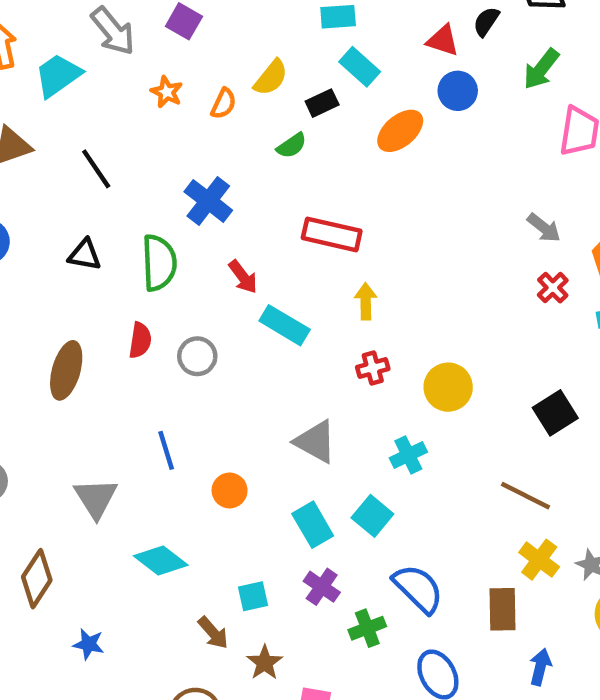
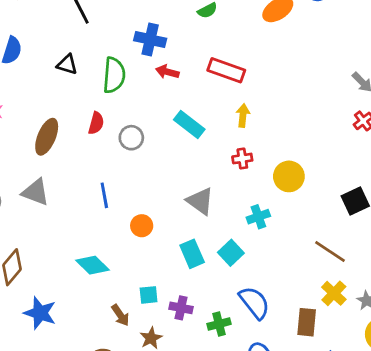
blue cross: (208, 201) -> (150, 39), turned -32
red arrow: (243, 277) -> (167, 72), moved, turned 135
gray triangle: (96, 498) -> (36, 192), moved, turned -44
purple cross: (322, 587) -> (181, 308), moved, turned -30
blue star: (89, 644) -> (40, 313), size x1.6

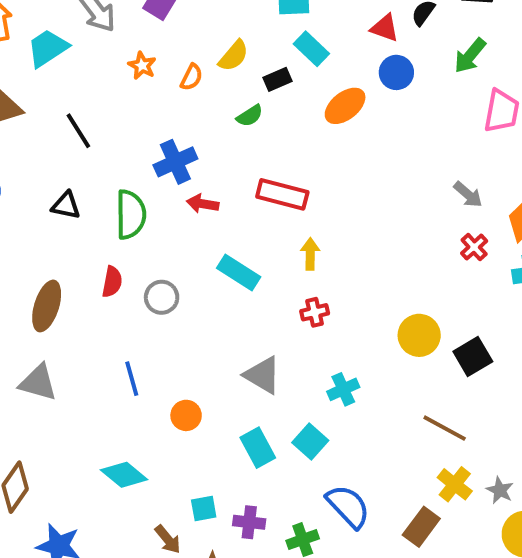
blue cross: (150, 39) -> (175, 162), turned -32
yellow circle: (289, 176) -> (419, 335), moved
brown rectangle: (307, 322) -> (421, 527), turned 36

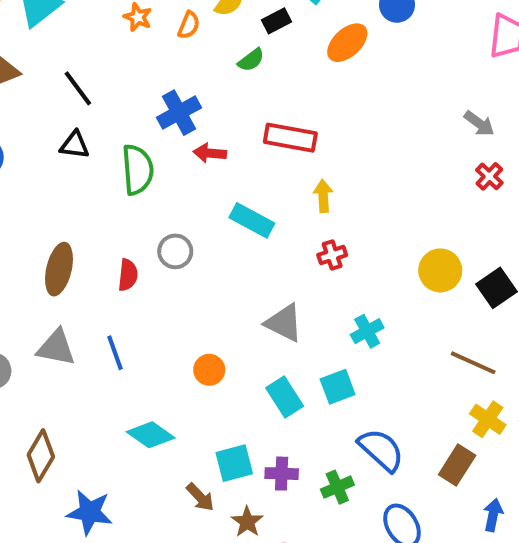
black triangle: (66, 206) -> (75, 145), moved
red semicircle: (112, 282) -> (128, 275), moved
blue line: (132, 379) -> (115, 353), moved
cyan square: (310, 441) -> (338, 387), turned 32
cyan square: (204, 508) -> (234, 463), size x1.4

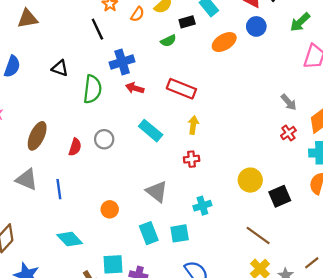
black line: (78, 88) -> (97, 29), moved

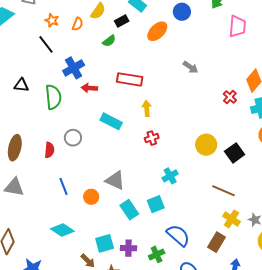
gray arrow: (289, 102) -> (190, 67), moved
blue line: (59, 189) -> (64, 186), moved
gray triangle: (157, 192) -> (115, 180), moved

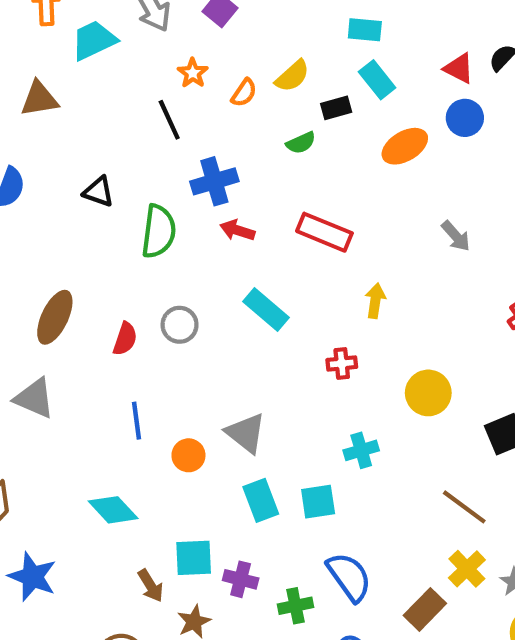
yellow arrow: (147, 108) -> (375, 301), moved
yellow circle: (206, 145) -> (428, 393), moved

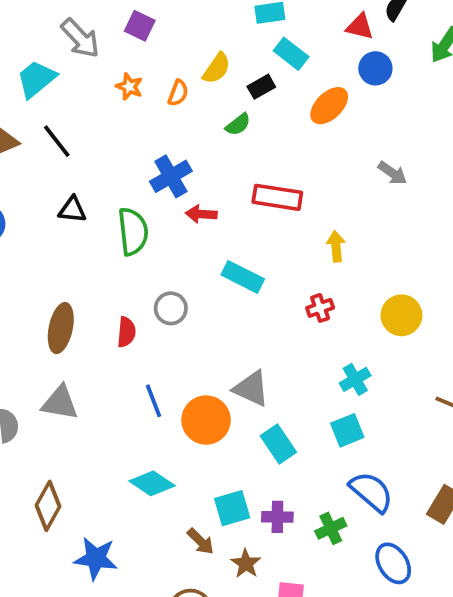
black line: (169, 120) -> (57, 141), moved
orange circle: (188, 455) -> (206, 420), size x1.6
cyan square: (318, 502) -> (347, 430), moved

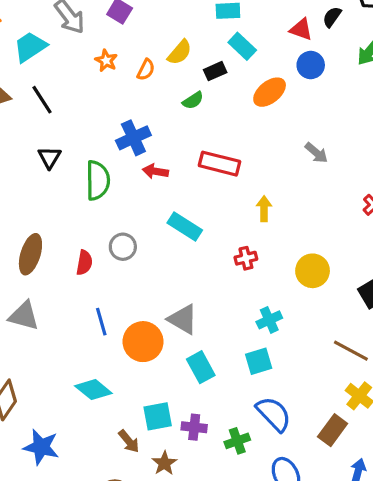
black triangle: (72, 210) -> (49, 157), turned 50

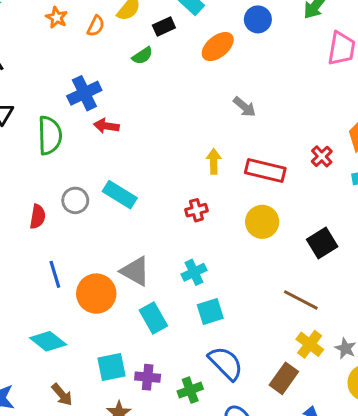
gray arrow: (316, 153) -> (244, 107), moved
red rectangle: (219, 164) -> (265, 171), moved
cyan rectangle: (185, 227) -> (120, 195), moved
cyan cross: (269, 320) -> (194, 272), moved
brown arrow: (129, 441) -> (62, 395), moved

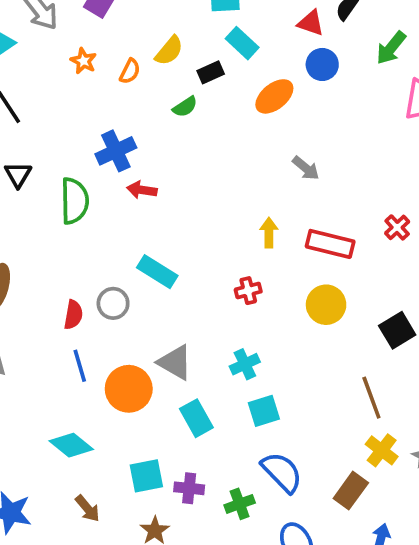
gray circle: (75, 200) -> (113, 303), moved
red semicircle: (38, 217) -> (73, 315), moved
brown line: (301, 300) -> (371, 398), turned 42

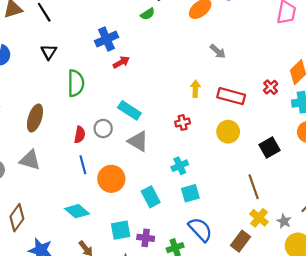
red arrow: (142, 190) -> (121, 62), turned 140
green semicircle: (74, 201) -> (76, 83), moved
gray triangle: (175, 362) -> (138, 141), moved

